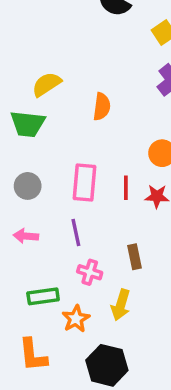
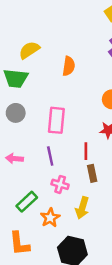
gray circle: (28, 186) -> (16, 113), moved
red line: (126, 188) -> (86, 151), moved
green rectangle: (43, 296) -> (27, 202), turned -35

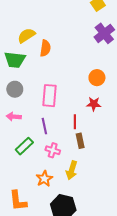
orange semicircle: (69, 66) -> (45, 48), moved
pink arrow: (14, 159) -> (14, 117), moved
green rectangle: (27, 202) -> (24, 146), moved

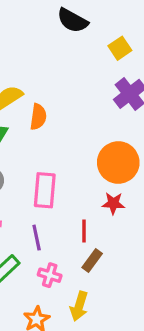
orange circle: (97, 78) -> (118, 162), size x1.6
brown rectangle: (80, 141) -> (92, 260), turned 48

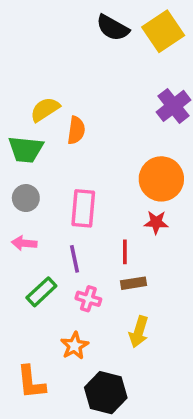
yellow square: (120, 48) -> (163, 31), moved, size x1.6
brown rectangle: (92, 260) -> (134, 283), turned 45
yellow arrow: (79, 306) -> (139, 332), moved

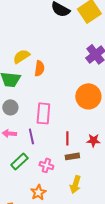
red star: (156, 222) -> (93, 140), moved
purple line: (74, 259) -> (31, 136), moved

